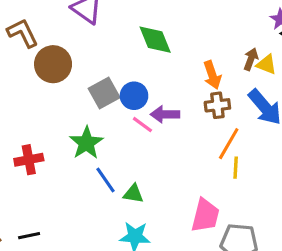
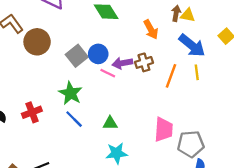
brown cross: (217, 105) -> (144, 62), moved
yellow line: (236, 168) -> (197, 72), moved
blue line: (106, 180) -> (74, 119), moved

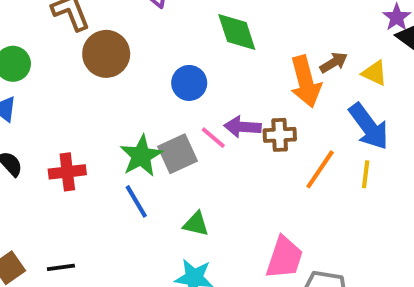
brown arrow: (176, 13) -> (334, 63), moved, turned 35
orange arrow: (151, 29) -> (306, 82), size x1.4
blue circle: (98, 54) -> (189, 83), moved
gray square: (77, 56) -> (177, 154), moved

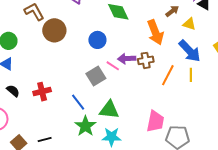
brown arrow: (334, 63) -> (172, 11), moved
green star: (141, 156) -> (85, 126), moved
green triangle: (196, 224) -> (109, 110), size x1.5

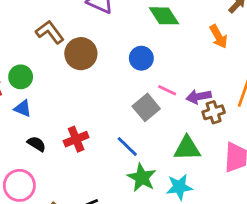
orange arrow: (155, 32) -> (219, 37), size x0.7
purple arrow: (127, 59) -> (199, 97), moved
brown cross: (146, 60) -> (214, 112), moved
green triangle: (109, 110) -> (187, 148), moved

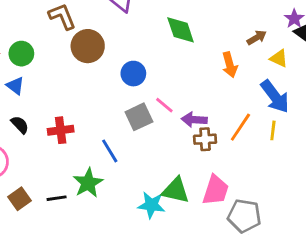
blue circle: (141, 58) -> (133, 74), moved
green triangle: (187, 148) -> (176, 190), moved
green star: (142, 178) -> (88, 183), moved

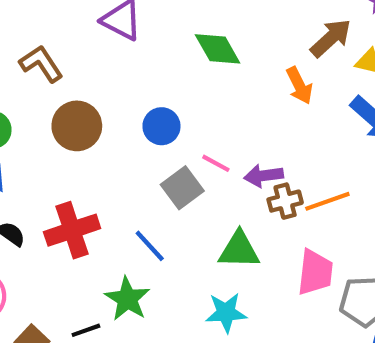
brown arrow: (257, 38) -> (331, 38), size x1.5
brown circle: (88, 46) -> (77, 126), moved
orange line: (240, 127) -> (327, 201), moved, turned 48
red cross: (61, 130) -> (72, 230), size x1.4
green triangle: (176, 190) -> (239, 250), moved

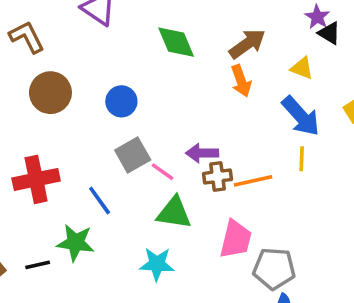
brown arrow: (331, 38) -> (247, 44), moved
pink line: (216, 163) -> (163, 172), moved
green star: (127, 299) -> (76, 243), turned -30

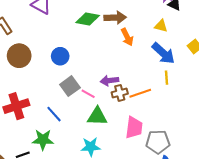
green diamond: (176, 42) -> (88, 19), turned -50
brown arrow: (247, 44) -> (115, 18), moved, turned 40

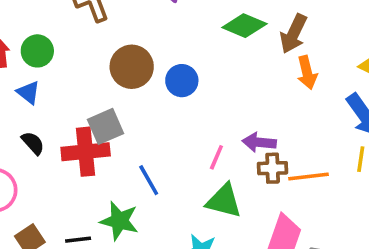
brown arrow: (115, 18) -> (293, 34), turned 105
brown circle: (19, 56) -> (132, 67), moved
gray square: (70, 86) -> (106, 126), moved
pink line: (88, 94) -> (216, 157), turned 72

